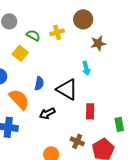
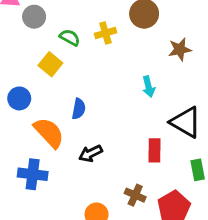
brown star: (98, 43) -> (180, 49), moved
black triangle: (67, 89) -> (186, 122), moved

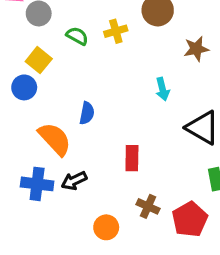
yellow square: (50, 64) -> (39, 60), moved
blue circle: (19, 98) -> (24, 87), moved
red rectangle: (155, 150) -> (132, 158), moved
black arrow: (91, 153) -> (74, 181), moved

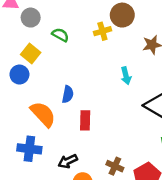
yellow cross: (116, 31) -> (102, 31), moved
red rectangle: (132, 158) -> (85, 120), moved
black arrow: (74, 181) -> (68, 161), moved

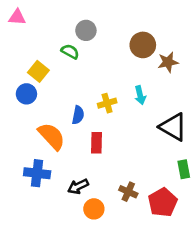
brown circle: (122, 15) -> (143, 45), moved
gray circle: (31, 18) -> (86, 30), moved
yellow cross: (102, 31) -> (107, 103), moved

